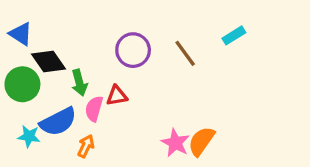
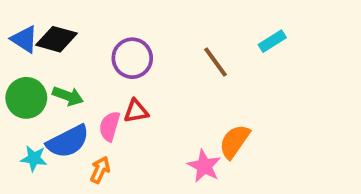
purple circle: (133, 50) -> (132, 58), moved
black diamond: (48, 61) -> (57, 39), moved, turned -40
green arrow: (79, 83) -> (68, 96), moved, turned -55
orange semicircle: (201, 141) -> (234, 141), moved

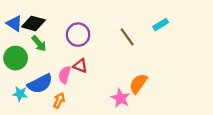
green arrow: (68, 96) -> (39, 44), moved, turned 30
red triangle: (136, 111) -> (80, 66), turned 32

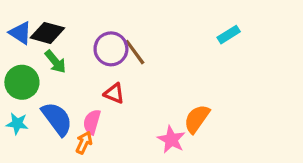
brown line: (127, 37) -> (135, 52), moved
pink semicircle: (65, 75) -> (92, 122), moved
blue semicircle: (40, 84) -> (57, 119), turned -100
cyan star: (20, 94) -> (17, 124), moved

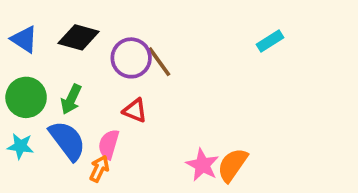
black diamond: (47, 33) -> (79, 37), moved
green arrow: (55, 62) -> (71, 99), moved, turned 65
orange semicircle: (197, 119) -> (232, 165), moved

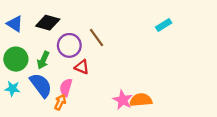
purple circle: (131, 58) -> (69, 45), moved
orange semicircle: (232, 165) -> (141, 100), turned 50

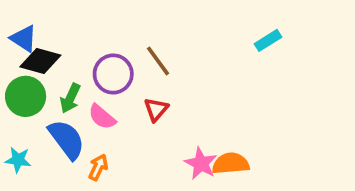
black diamond: (48, 23) -> (40, 61), moved
red triangle: (82, 67) -> (156, 109), moved, turned 49
pink semicircle: (66, 87) -> (102, 117), moved, turned -66
cyan star: (12, 89) -> (18, 160), moved

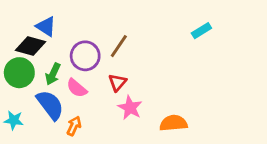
blue triangle: (24, 39) -> (46, 26), moved
brown line: (158, 61) -> (119, 46), turned 70
pink star: (201, 164) -> (130, 108), moved

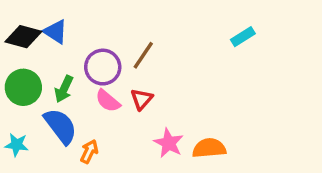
black diamond: (31, 46) -> (23, 37), moved
pink semicircle: (77, 88) -> (108, 101), moved
pink star: (130, 108) -> (169, 143), moved

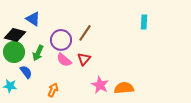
black diamond: (23, 37) -> (15, 35), moved
cyan rectangle: (243, 37) -> (144, 22), turned -56
blue semicircle: (61, 126) -> (26, 72), moved, size x0.6

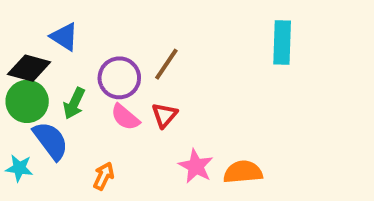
cyan rectangle: (144, 22) -> (282, 43), size x1.5
blue semicircle: (26, 72) -> (51, 141), size x1.5

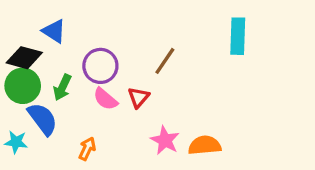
brown line: (166, 64) -> (165, 61), moved

